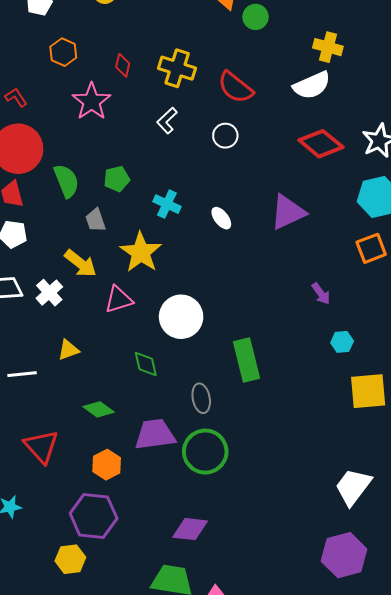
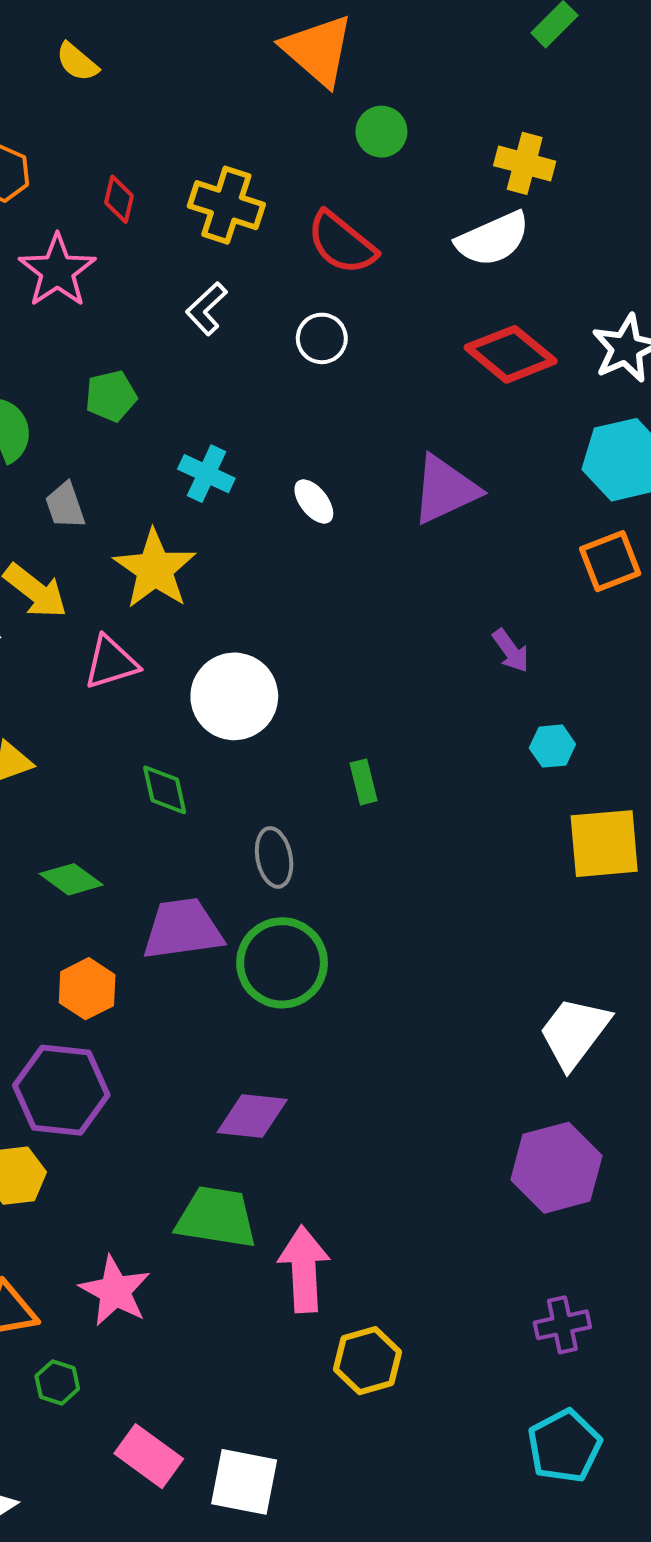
green circle: (256, 17) -> (381, 132), moved
green pentagon: (117, 179) -> (111, 396), moved
green rectangle: (246, 360) -> (364, 782), size x0.5

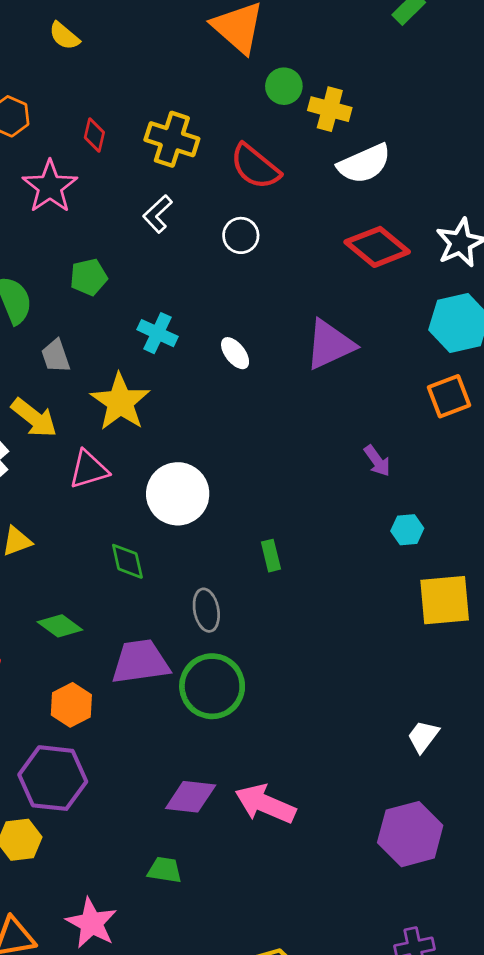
yellow cross: (525, 163) -> (330, 109), moved
white trapezoid: (574, 1032) -> (423, 736), size x0.6
green trapezoid: (216, 1217) -> (165, 870), size x0.6
pink arrow: (304, 1269) -> (265, 804), moved, turned -64

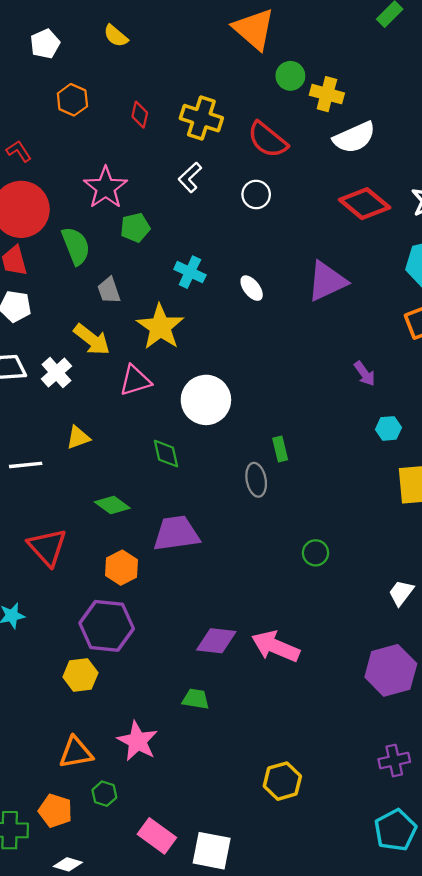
pink star: (50, 187) -> (106, 188), moved
gray ellipse: (206, 610) -> (256, 480), moved
green circle: (212, 686) -> (315, 553), moved, size x0.5

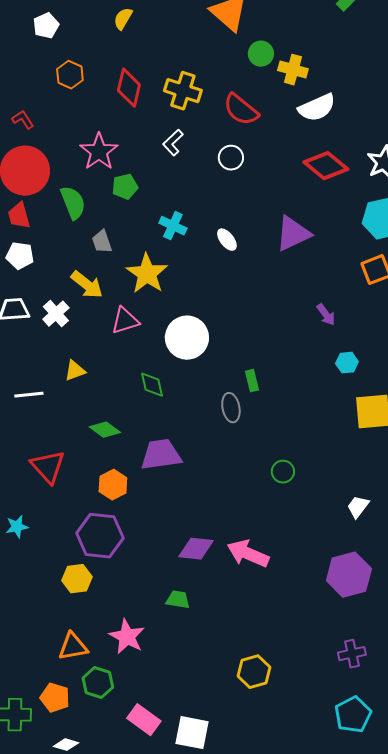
yellow semicircle: (116, 36) -> (123, 19), moved, turned 80
red diamond: (140, 115) -> (129, 88), size x1.6
green hexagon: (104, 794) -> (98, 683), size x1.4

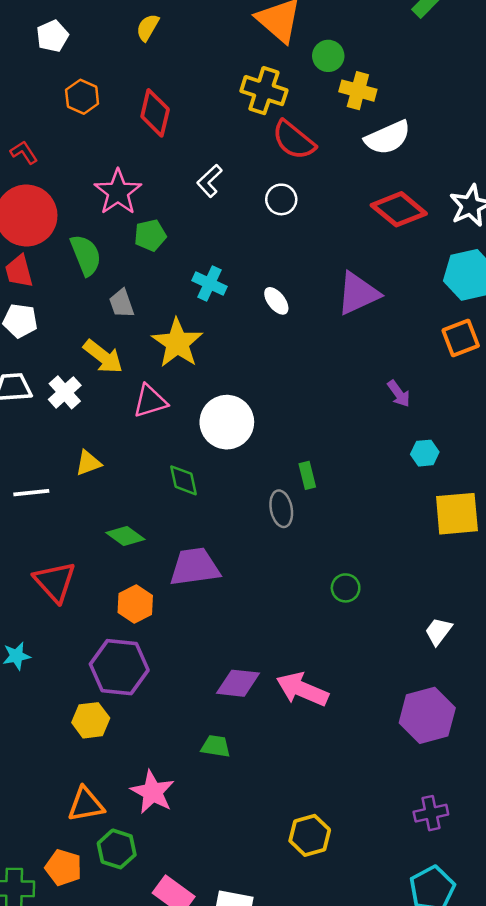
green circle: (261, 54) -> (328, 56), moved
yellow cross: (183, 91) -> (264, 91), moved

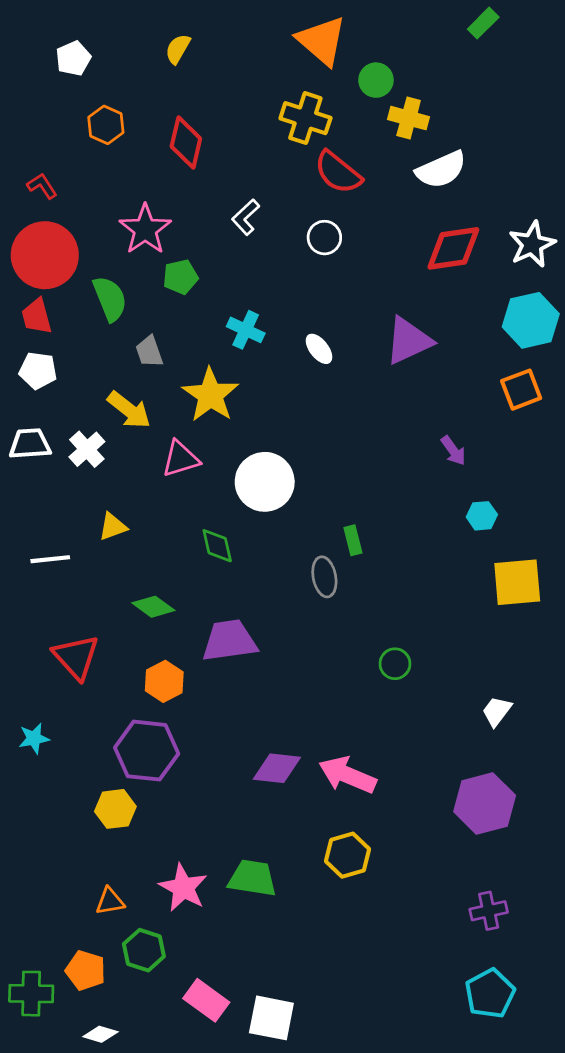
red diamond: (399, 209) -> (453, 248), turned -48
green trapezoid: (216, 746) -> (252, 878), moved, size x1.5
orange triangle: (86, 804) -> (110, 901), size x0.7
yellow hexagon: (310, 835) -> (347, 855), moved

